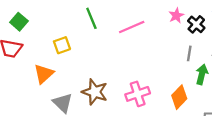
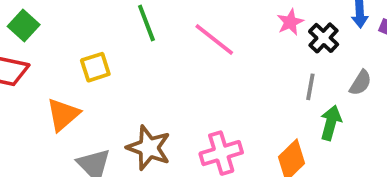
pink line: (132, 27) -> (214, 39), turned 60

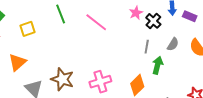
yellow square: (95, 67) -> (28, 29), moved

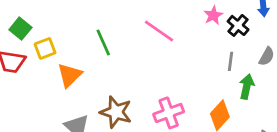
green line: (61, 14) -> (103, 42), moved
yellow square: (28, 29) -> (45, 48), moved
orange triangle: (17, 62) -> (69, 75), moved

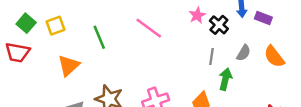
yellow square: (45, 48) -> (55, 26), moved

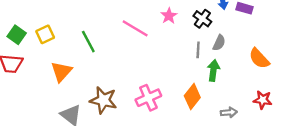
pink star: (197, 15) -> (169, 16), moved
gray semicircle: (244, 53) -> (219, 43), moved
orange semicircle: (274, 57) -> (259, 58), moved

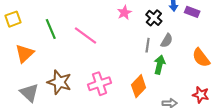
pink line: (135, 28) -> (85, 36), moved

